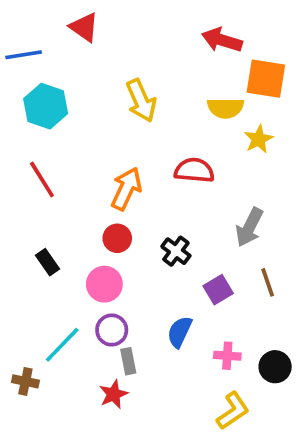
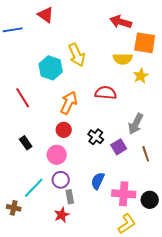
cyan hexagon: (46, 106) -> (51, 68), moved
purple square: (218, 290) -> (119, 147), moved
pink cross: (227, 356) -> (124, 194), size x1.6

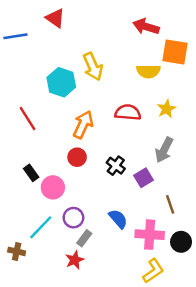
yellow star: (141, 76) -> (167, 109), moved
brown line: (146, 154) -> (170, 204), moved
pink circle: (57, 155) -> (53, 187), moved
blue semicircle: (98, 181) -> (118, 219), turned 114
gray rectangle: (70, 197) -> (84, 238), turned 48

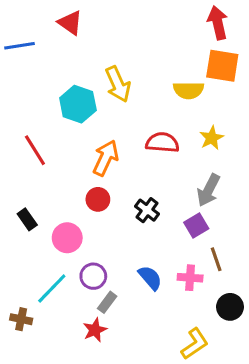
red arrow: (146, 27) -> (218, 23), moved, turned 60
black rectangle: (31, 173) -> (27, 219), moved
purple square: (144, 178) -> (196, 225), moved
pink cross: (150, 235) -> (190, 278), moved, size x0.7

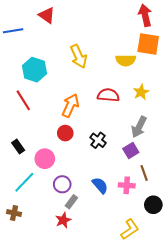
cyan hexagon: (78, 104) -> (35, 70), moved
cyan line: (52, 288) -> (24, 182), moved

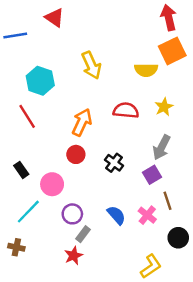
orange square: (148, 44) -> (172, 51), turned -35
pink cross: (127, 185) -> (147, 215), turned 35

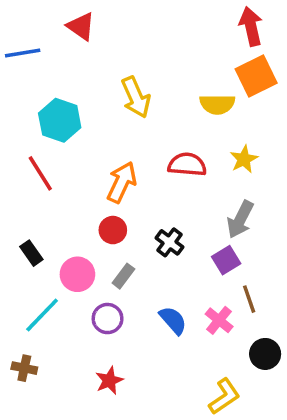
gray rectangle: (83, 234) -> (123, 276), moved

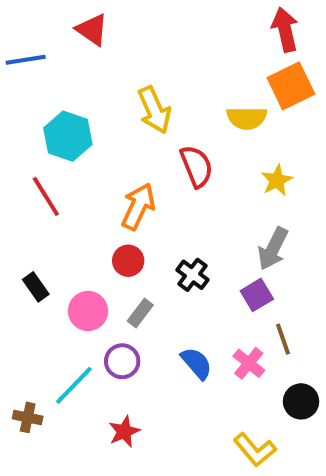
red semicircle: (187, 165) -> (197, 166), moved, turned 63
cyan line: (42, 315) -> (74, 385), moved
yellow L-shape: (224, 396) -> (255, 450), turned 84

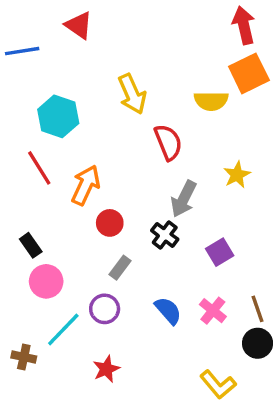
yellow star: (277, 180) -> (237, 175), moved
orange arrow: (138, 206) -> (86, 185), moved
gray arrow: (273, 249) -> (184, 199), moved
pink circle: (88, 311) -> (46, 281), moved
brown line: (283, 339) -> (258, 309), moved

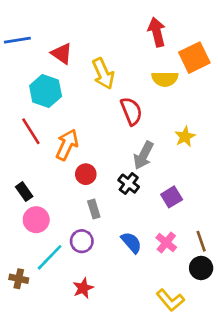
red triangle: (79, 25) -> (62, 54), moved
red arrow: (244, 25) -> (157, 32), moved
gray rectangle: (120, 268) -> (94, 209), turned -54

